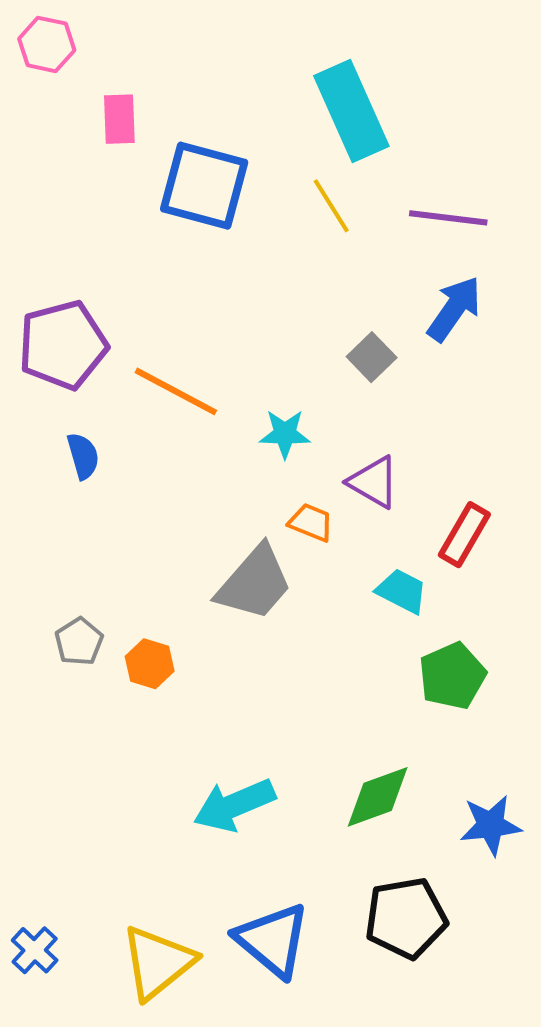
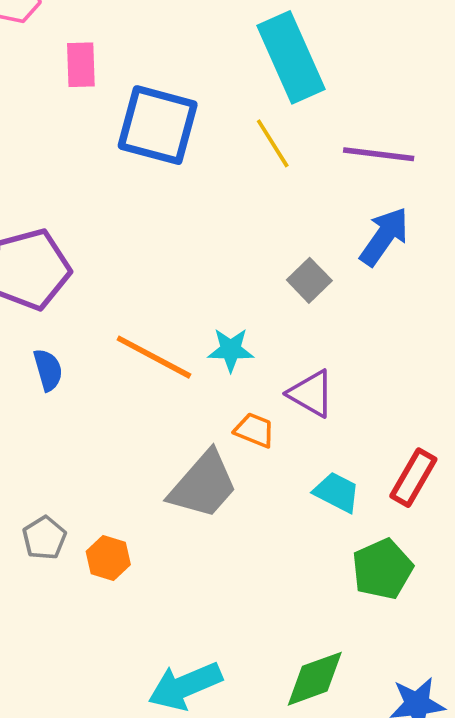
orange line: (176, 391) -> (154, 357), moved
red rectangle: (464, 535) -> (413, 478), moved

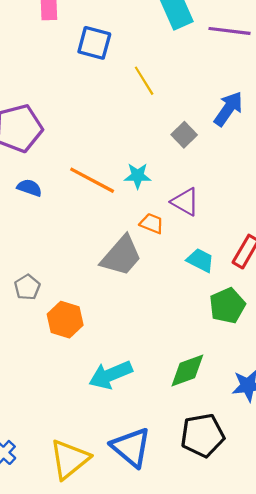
blue square: (158, 125) -> (94, 43), size x0.7
yellow line: (273, 143) -> (144, 81), moved
purple line: (379, 154) -> (230, 31), moved
blue semicircle: (48, 370) -> (29, 188), turned -55
orange hexagon: (108, 558) -> (65, 320), moved, size x1.4

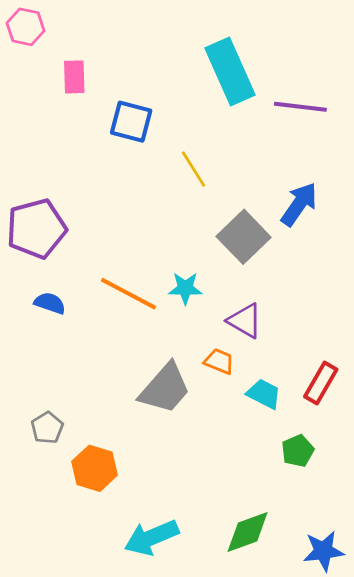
gray square: (184, 135) -> (244, 237), size x1.6
orange trapezoid: (152, 223) -> (219, 361), moved
green pentagon: (227, 306) -> (298, 451), size x0.7

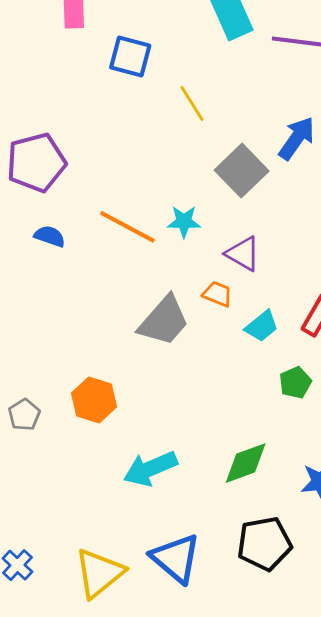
cyan trapezoid: (264, 394) -> (262, 326), turned 114
gray pentagon: (47, 428) -> (24, 415), moved

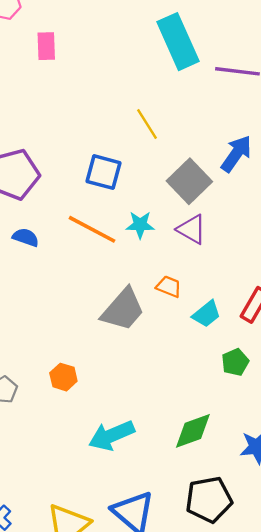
blue square: (130, 56) -> (103, 172), moved
purple triangle: (243, 254) -> (192, 229), moved
orange hexagon: (94, 400) -> (63, 377), size x0.7

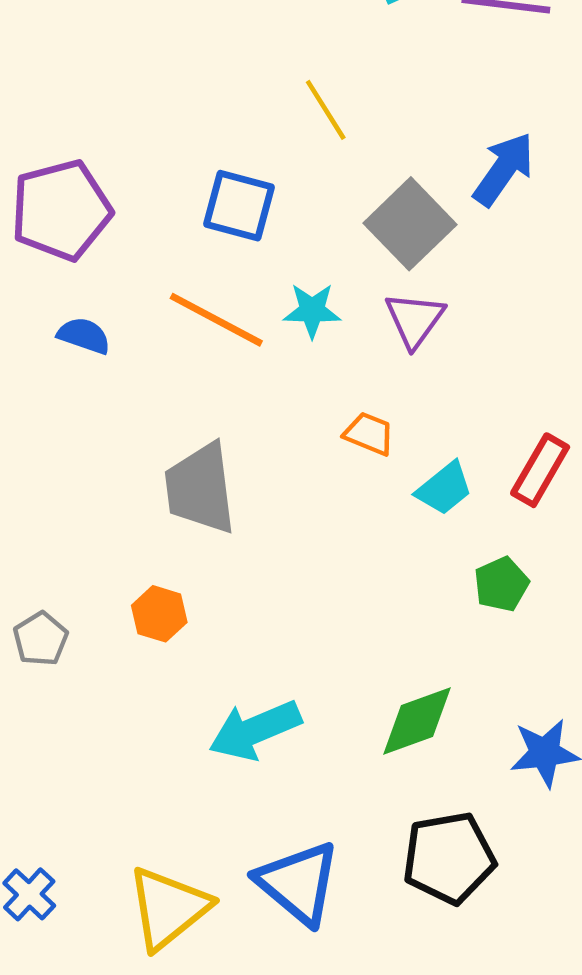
purple triangle: (192, 229) -> (415, 320), turned 36
gray trapezoid: (123, 309) -> (200, 488), moved, turned 132

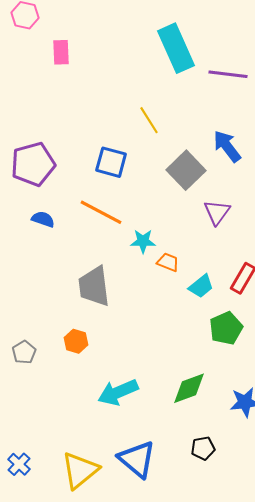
blue arrow: (504, 169) -> (227, 146), turned -72
cyan star: (312, 311) -> (143, 241), moved
purple triangle: (415, 320) -> (217, 212), moved
green pentagon: (501, 584) -> (226, 328), size x1.4
black pentagon: (449, 858) -> (203, 448), size x0.6

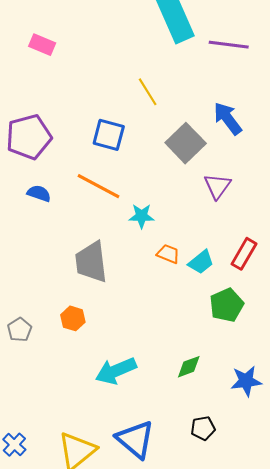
pink rectangle: (61, 52) -> (42, 45), moved, turned -65
orange trapezoid: (168, 262) -> (168, 254), moved
green diamond: (189, 388) -> (189, 367), size x0.7

